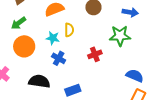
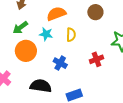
cyan star: (53, 38) -> (46, 34), moved

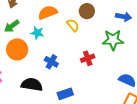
yellow semicircle: (71, 35) -> (73, 25), moved, turned -40

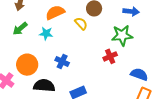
orange circle: (17, 49) -> (27, 65), moved
red cross: (88, 58) -> (110, 56), moved

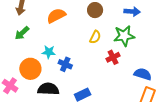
yellow semicircle: (81, 23) -> (95, 37), moved, turned 72
cyan star: (46, 34) -> (49, 52), moved

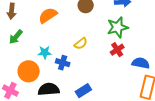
yellow semicircle: (95, 37) -> (81, 43), moved, turned 32
red cross: (113, 57) -> (117, 50), moved

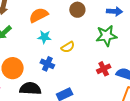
red cross: (117, 50) -> (104, 69), moved
cyan star: (45, 52) -> (44, 37), moved

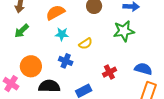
red cross: (104, 69) -> (109, 72), moved

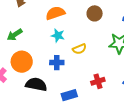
green arrow: (22, 31) -> (15, 35), moved
blue cross: (66, 61) -> (57, 63), turned -32

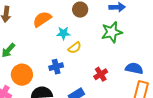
cyan star: (58, 36) -> (63, 33), moved

